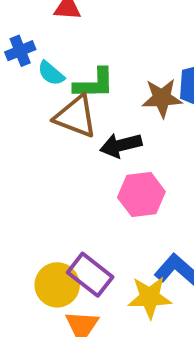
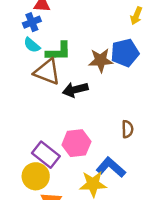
blue cross: (20, 51) -> (32, 22), moved
pink hexagon: (141, 195) -> (76, 143), moved
purple rectangle: (90, 275) -> (46, 155), moved

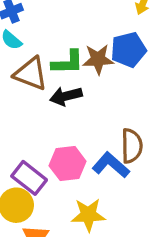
green L-shape: (59, 51) -> (68, 62), moved
brown semicircle: (127, 129) -> (132, 146), size x1.5
blue L-shape: (111, 167) -> (111, 165), moved

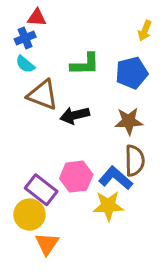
brown star: (98, 59) -> (129, 121), moved
green L-shape: (68, 62) -> (85, 64), moved
yellow star: (88, 215) -> (108, 206), moved

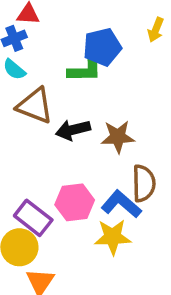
blue pentagon: (132, 73) -> (102, 47), moved
brown star: (129, 121) -> (118, 137), moved

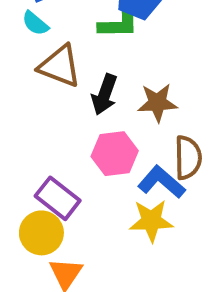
black arrow: (73, 130) -> (104, 95), turned -56
pink hexagon: (75, 202) -> (115, 154), moved

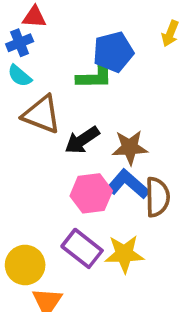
black arrow: (104, 95) -> (82, 140), turned 36
blue L-shape: (161, 182) -> (128, 184), moved
purple rectangle: (58, 198) -> (82, 248), moved

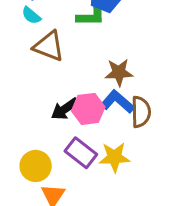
black arrow: (82, 140) -> (65, 109), moved

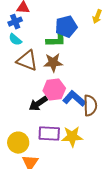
brown star: (119, 72) -> (53, 63), moved
pink hexagon: (88, 109) -> (54, 90), moved
purple rectangle: (81, 153) -> (49, 134), turned -35

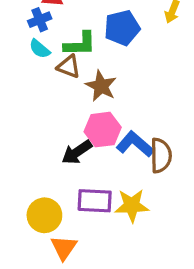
green L-shape: (56, 40) -> (80, 44), moved
brown triangle: (27, 61) -> (69, 67), moved, size x0.7
brown star: (53, 63) -> (101, 86), turned 30

